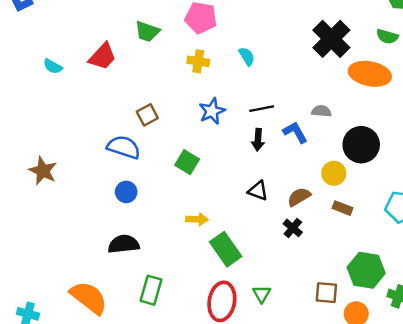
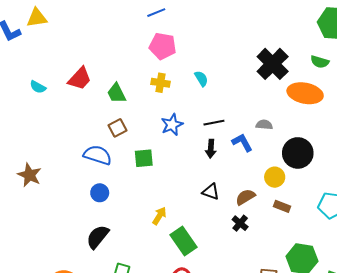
green trapezoid: (147, 32) -> (116, 93), moved, turned 45
green square: (187, 162) -> (144, 158), moved, turned -36
yellow arrow: (197, 219) -> (159, 216), turned -60
black semicircle: (124, 244) -> (98, 237), turned -45

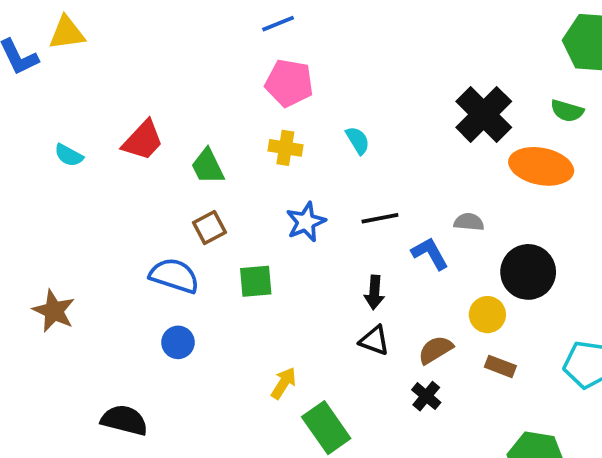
black arrow: (211, 149) -> (374, 292), moved
black semicircle: (98, 237) -> (124, 420), moved, turned 65

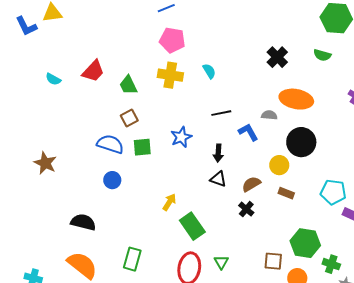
black cross: (484, 114) -> (277, 57), size x0.7
yellow cross: (285, 148) -> (170, 75), size x1.4
orange ellipse: (541, 166) -> (296, 99), moved
blue star: (306, 222) -> (181, 137), moved
green square: (256, 281) -> (142, 147), moved

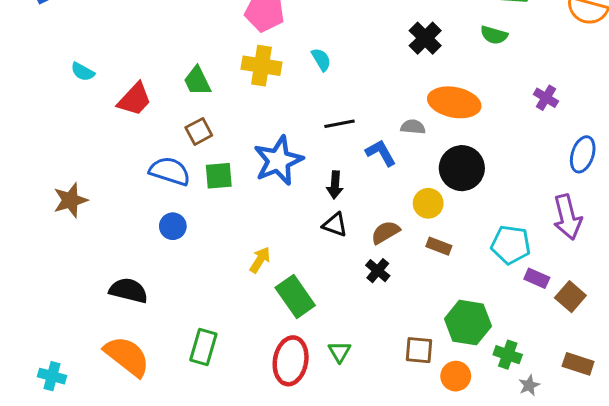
red trapezoid: (93, 71) -> (135, 99), moved
blue star: (181, 137) -> (278, 160), size x1.5
brown star: (45, 163) -> (70, 200), turned 30

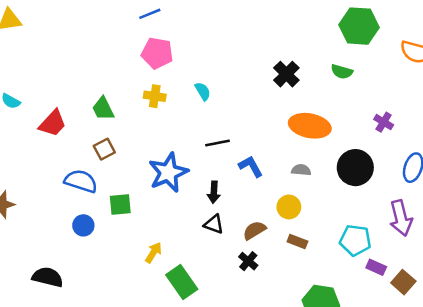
yellow cross: (262, 66) -> (155, 96), size x0.7
gray semicircle: (413, 127) -> (301, 170), moved
black circle: (462, 168) -> (355, 168), moved
green square: (219, 176) -> (120, 205), moved

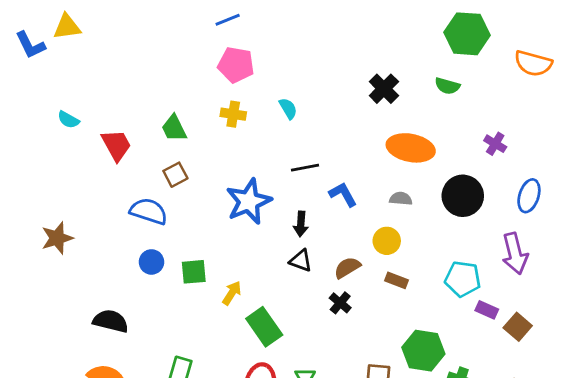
red trapezoid: (53, 123) -> (116, 145), turned -72
green square: (120, 205) -> (194, 272), moved

